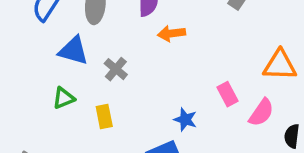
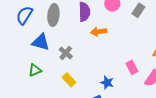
yellow rectangle: (104, 116) -> (69, 80), moved, turned -32

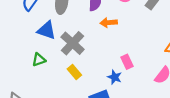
gray cross: (66, 53) -> (73, 43), size x1.6
pink rectangle: (132, 67) -> (127, 62), moved

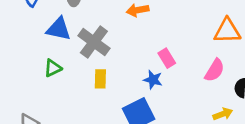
yellow rectangle: (74, 72) -> (100, 79), turned 48

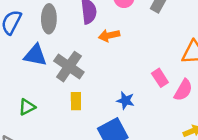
pink rectangle: (167, 58) -> (160, 78), moved
green triangle: (53, 68) -> (27, 107), moved

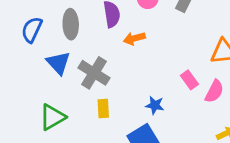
blue triangle: (35, 55) -> (58, 63), turned 40
green triangle: (27, 107) -> (52, 117), size x1.5

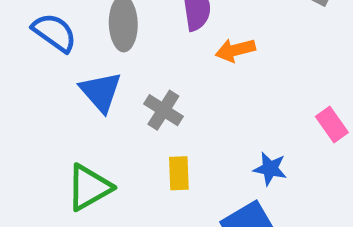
blue semicircle: (32, 30) -> (54, 33), turned 100
gray cross: (94, 73) -> (163, 110), size x0.7

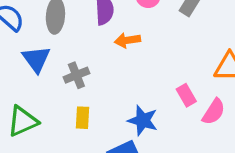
gray cross: (163, 110) -> (76, 75), turned 30
blue star: (270, 169) -> (143, 120), size x1.4

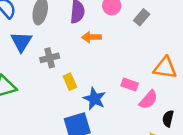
pink rectangle: (186, 95) -> (130, 84), turned -49
yellow rectangle: (83, 118) -> (70, 82), moved, turned -35

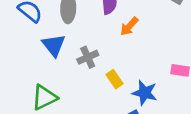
orange arrow: (91, 37) -> (129, 26), turned -36

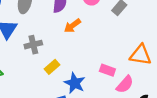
yellow rectangle: (115, 79) -> (52, 67), turned 72

